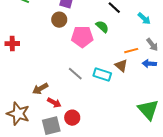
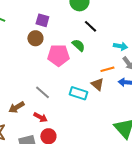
cyan arrow: (144, 19) -> (120, 46), moved, turned -32
gray line: (75, 74) -> (42, 92), moved
red arrow: (54, 103) -> (40, 117), moved

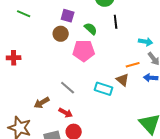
black line: (90, 26) -> (116, 22), turned 40
green semicircle: (78, 45) -> (91, 29), moved

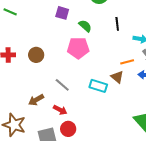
green line: (24, 14) -> (10, 12), moved
black line: (116, 22) -> (117, 24), moved
brown circle: (61, 34) -> (36, 55), moved

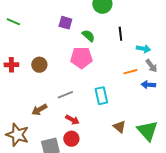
brown triangle: (117, 77) -> (119, 127), moved
gray line: (62, 85) -> (65, 95), turned -63
cyan rectangle: (98, 86) -> (101, 96), turned 60
red arrow: (60, 110) -> (72, 120), moved

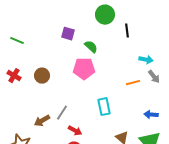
green line: (13, 22) -> (17, 41), moved
black line: (120, 34) -> (127, 31), moved
red cross: (11, 65) -> (14, 76), turned 32
blue arrow: (148, 85) -> (151, 115), moved
gray line: (65, 95) -> (62, 113), moved, turned -35

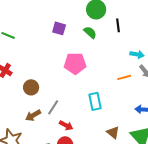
green semicircle: (91, 47) -> (90, 32), moved
brown circle: (42, 76) -> (31, 87), moved

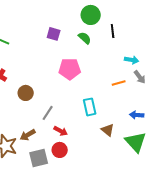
brown arrow: (33, 115) -> (28, 135), moved
brown triangle: (113, 132) -> (108, 130), moved

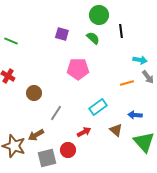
cyan rectangle: (90, 107) -> (98, 107), turned 66
blue arrow: (137, 115) -> (135, 115), moved
red arrow: (61, 131) -> (84, 132), moved, turned -56

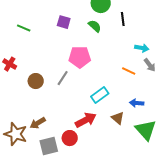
green line: (11, 41) -> (24, 28), moved
orange line: (127, 83) -> (129, 71), turned 40
gray line: (56, 113) -> (63, 78), moved
red arrow: (84, 132) -> (86, 120), size x1.5

